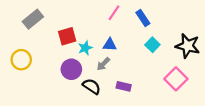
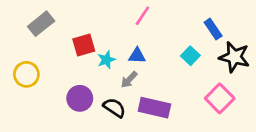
blue rectangle: (143, 18) -> (213, 29), moved
purple circle: (71, 69) -> (80, 98), moved
purple rectangle: (124, 86) -> (154, 108), size x1.6

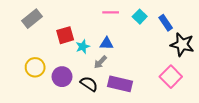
pink line: (142, 16) -> (111, 12), turned 56
cyan square: (190, 56) -> (140, 17), moved
yellow circle: (26, 74) -> (35, 67), moved

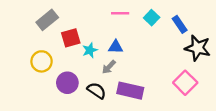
gray rectangle: (32, 19) -> (47, 20), moved
yellow circle: (35, 67) -> (42, 61), moved

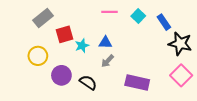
gray arrow: (109, 67) -> (108, 61), moved
pink square: (185, 83) -> (181, 75), moved
purple rectangle: (130, 91) -> (137, 83), moved

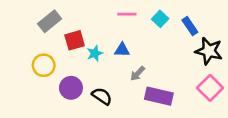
gray arrow: (108, 61) -> (138, 74), moved

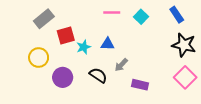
blue rectangle: (190, 26) -> (177, 15), moved
black semicircle: (102, 96) -> (98, 75), moved
purple rectangle: (159, 96) -> (140, 85), size x0.7

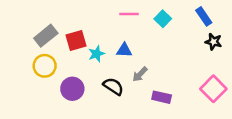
gray rectangle: (44, 19) -> (46, 36), moved
black star: (184, 45) -> (213, 42), moved, size x0.6

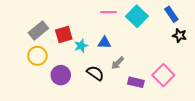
cyan square: (163, 19) -> (137, 16), size x1.5
pink square: (213, 89) -> (163, 75), moved

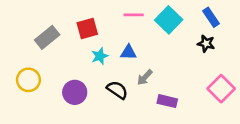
red square: (64, 35) -> (87, 29), moved
black star: (180, 36) -> (206, 44), moved
yellow circle: (37, 56) -> (28, 80), moved
pink square: (163, 75) -> (221, 89), moved

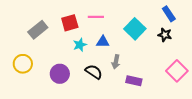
pink line: (134, 15) -> (96, 17), moved
cyan square: (169, 20) -> (135, 29), moved
gray arrow: (145, 77) -> (116, 62), turned -32

